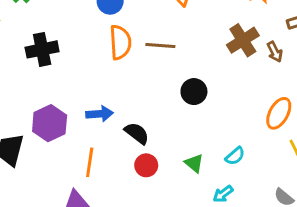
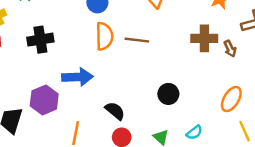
brown cross: (243, 40) -> (204, 38), turned 30
black circle: (194, 92) -> (168, 94), moved
blue arrow: (100, 114) -> (77, 77), moved, size x1.4

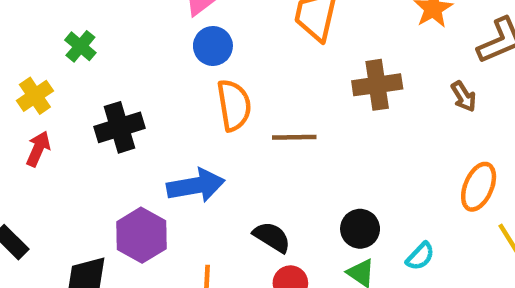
brown cross: (204, 38) -> (377, 85), moved
brown line: (137, 40) -> (294, 137), moved
black circle: (168, 94) -> (360, 229), moved

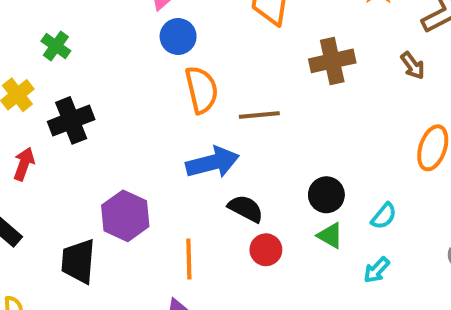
black cross: (120, 127) -> (71, 120), moved
red arrow: (38, 149) -> (24, 164), moved
blue arrow: (196, 186) -> (213, 162), moved

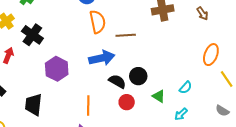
black cross: (71, 120) -> (32, 35), turned -35
black circle: (326, 195) -> (138, 76), moved
purple hexagon: (125, 216) -> (57, 69), moved

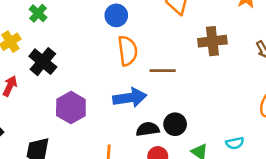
black semicircle: (117, 81) -> (148, 129), turned -42
cyan semicircle: (186, 87) -> (235, 143), turned 32

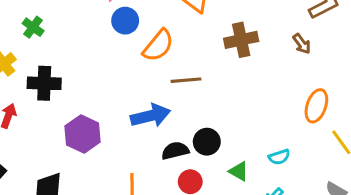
orange semicircle: (128, 51) -> (158, 46), moved, turned 52
black cross: (43, 62) -> (44, 83), turned -32

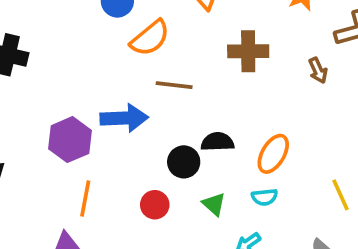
orange ellipse: (316, 106) -> (273, 154), moved
purple hexagon: (83, 134) -> (70, 140), moved
black semicircle: (175, 151) -> (217, 142), moved

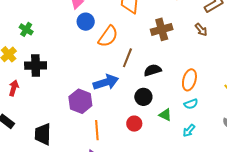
brown line: (174, 85) -> (127, 58), turned -60
black semicircle: (217, 142) -> (153, 70), moved

